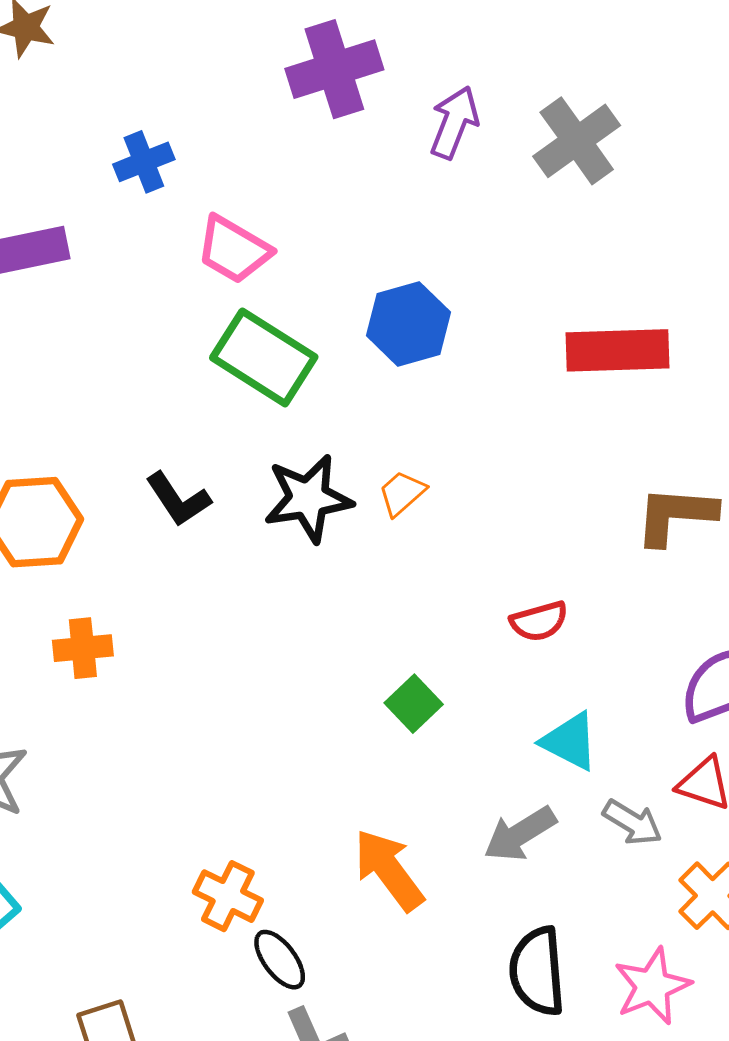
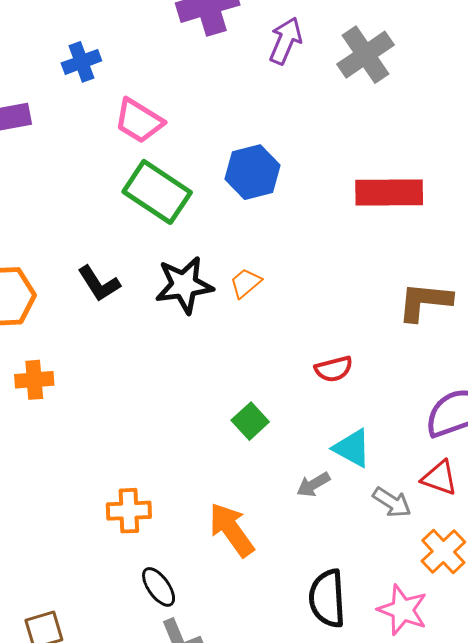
gray arrow: (520, 834) -> (313, 485), moved, size x0.7
orange cross: (228, 896) -> (129, 511), moved, turned -30
pink star: (652, 986) -> (403, 610), turned -30

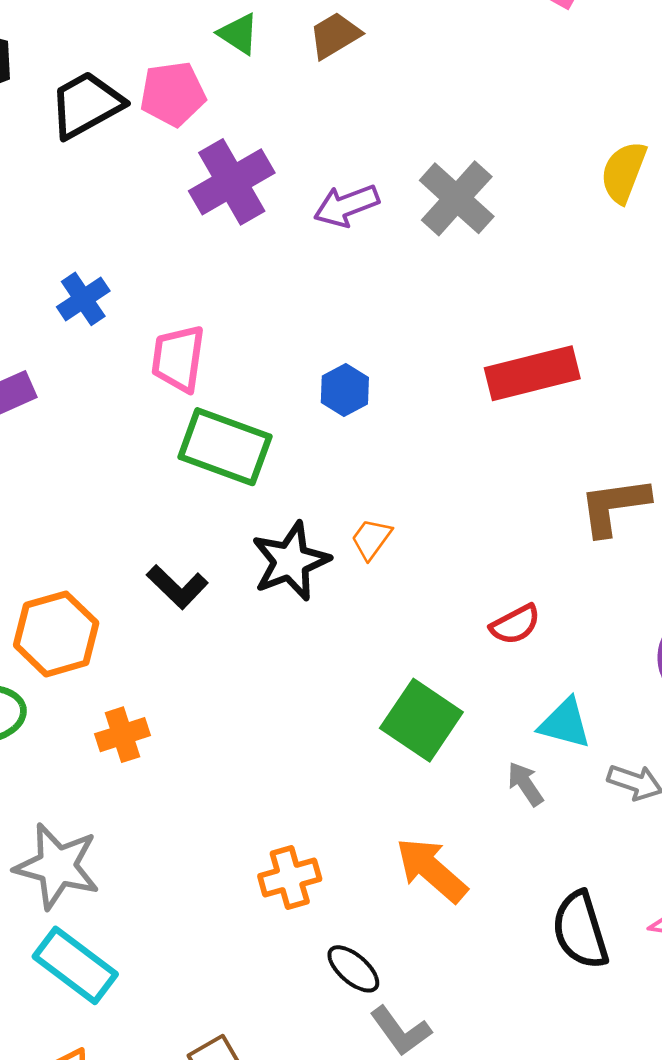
purple arrow: (285, 41) -> (346, 206), turned -120
pink trapezoid: (139, 121) -> (178, 358), turned 80
blue hexagon: (253, 172) -> (345, 390), size x0.7
green square: (250, 421) -> (421, 720), size x1.6
gray arrow: (313, 485) -> (525, 784), turned 100

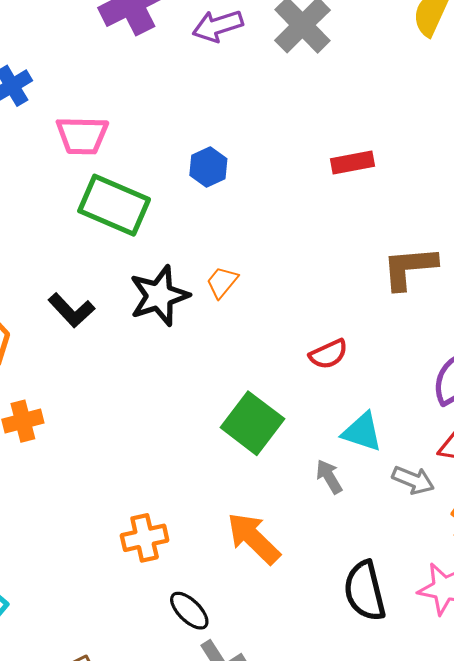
pink trapezoid: (178, 358) -> (82, 135), turned -100
red rectangle: (532, 373) -> (353, 162), size x0.6

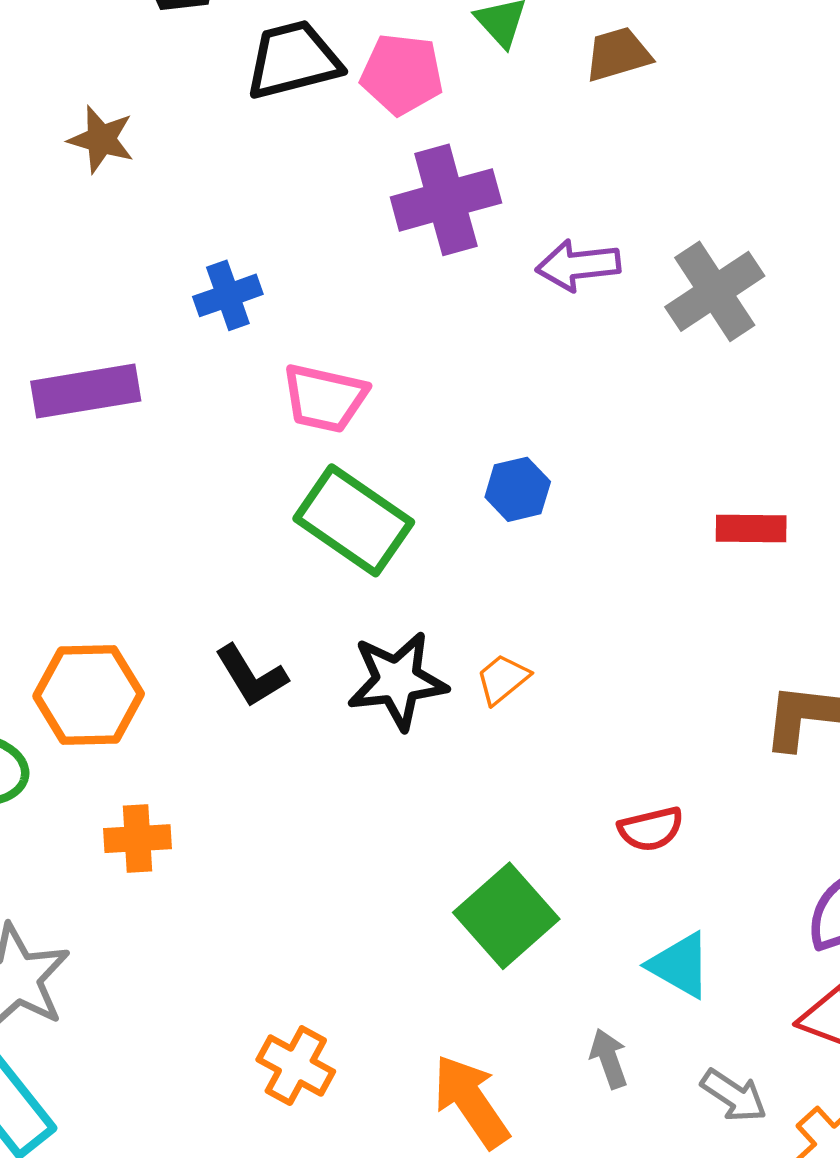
gray arrow: (329, 477) -> (609, 1059), moved
gray arrow: (413, 480) -> (734, 1096), moved
orange cross: (145, 538) -> (296, 1066), turned 30

